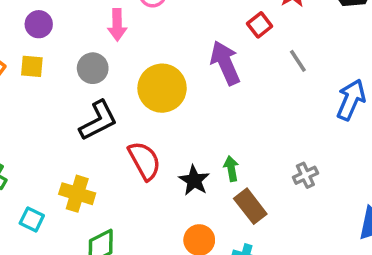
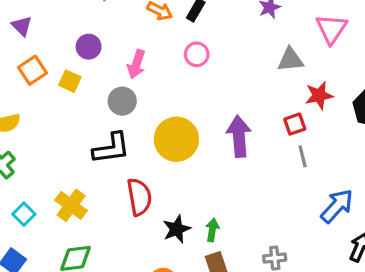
pink arrow: (117, 25) -> (136, 64), moved
red square: (260, 25) -> (295, 124), moved

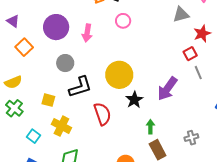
purple circle: (89, 47) -> (56, 27), size x1.6
yellow square: (70, 81) -> (48, 100), moved
gray circle: (122, 101) -> (65, 63), moved
purple arrow: (239, 136) -> (167, 89), moved, turned -130
black star: (177, 229) -> (134, 100), moved

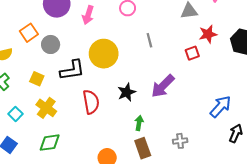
orange square: (24, 47) -> (29, 33), moved
gray circle: (65, 63) -> (51, 44), moved
gray line: (198, 73) -> (149, 40), moved
yellow circle: (119, 75) -> (104, 54), moved

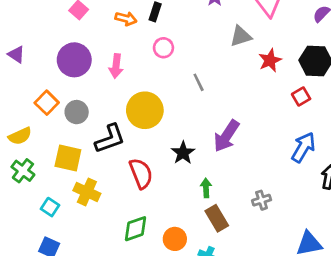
red square: (192, 53) -> (301, 96), moved
yellow square: (37, 79) -> (68, 158), size x1.5
green diamond: (50, 143) -> (135, 229), moved

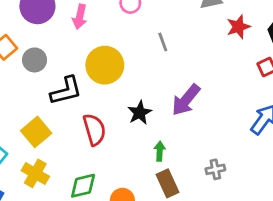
yellow square: (68, 158) -> (36, 132), moved, turned 32
yellow cross: (87, 192) -> (35, 173), moved

